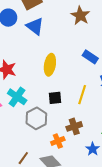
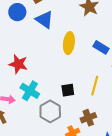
yellow ellipse: (50, 65) -> (69, 43), moved

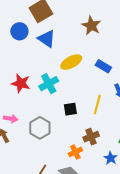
yellow ellipse: (69, 43) -> (71, 62), turned 55
cyan cross: (30, 91) -> (49, 84), moved, turned 30
gray hexagon: (50, 111) -> (40, 128), moved

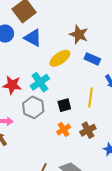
brown star: (91, 26) -> (79, 34), moved
gray hexagon: (40, 128) -> (33, 107), moved
orange cross: (75, 152) -> (64, 129), moved

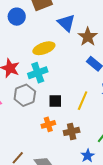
blue triangle: (33, 38) -> (66, 23), moved
yellow ellipse: (60, 58) -> (44, 48), moved

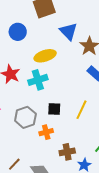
blue circle: (17, 17) -> (18, 32), moved
gray hexagon: (25, 95) -> (25, 117), moved
brown cross: (72, 131) -> (67, 152), moved

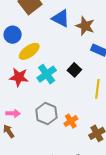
yellow ellipse: (45, 56) -> (29, 51), moved
black square: (54, 109) -> (74, 70), moved, turned -32

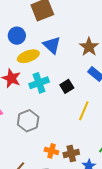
blue triangle: (61, 18) -> (52, 45), moved
orange cross: (71, 121) -> (51, 151), moved, turned 32

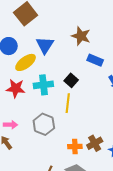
blue triangle: (52, 45) -> (45, 45), turned 36
cyan cross: (39, 83) -> (43, 85), turned 30
yellow line: (84, 111) -> (68, 103), moved

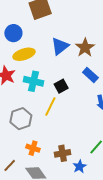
blue triangle: (45, 45) -> (60, 46), moved
orange cross: (75, 147) -> (33, 148), moved

